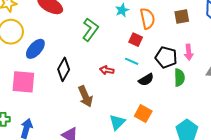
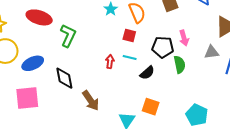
green L-shape: (90, 30) -> (68, 36), moved
blue ellipse: (35, 49) -> (33, 63), turned 35
black diamond: (64, 69) -> (64, 78), turned -30
red arrow: (107, 70) -> (110, 62), moved, turned 96

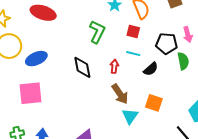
green L-shape: (68, 36) -> (97, 32), moved
red arrow: (110, 62) -> (114, 66), moved
black diamond: (64, 78) -> (82, 67), moved
brown arrow: (91, 101) -> (120, 94), moved

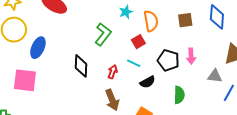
red square: (133, 31) -> (138, 42), turned 32
blue ellipse: (36, 59) -> (38, 48), turned -55
green semicircle: (183, 61) -> (179, 95), moved

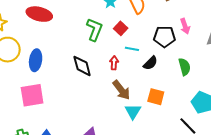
red square: (138, 42) -> (121, 28), moved

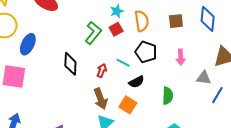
red square: (121, 28) -> (116, 29), moved
black pentagon: (164, 37) -> (146, 52), moved
orange square: (156, 97) -> (128, 105), moved

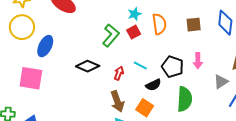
black pentagon: (146, 52) -> (173, 67), moved
black diamond: (70, 64) -> (88, 66), turned -70
gray triangle: (204, 78) -> (221, 82), turned -42
green semicircle: (168, 96) -> (185, 99), size x1.4

